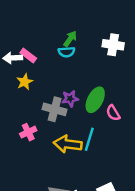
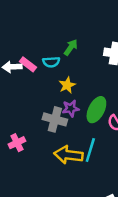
cyan semicircle: (66, 52) -> (51, 62), moved
yellow star: (25, 82) -> (67, 85), moved
pink cross: (28, 132) -> (17, 143), moved

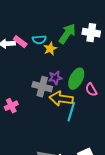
green arrow: (71, 47) -> (67, 34), moved, size x1.5
yellow star: (67, 85) -> (50, 49), moved
yellow arrow: (68, 155) -> (61, 99), moved

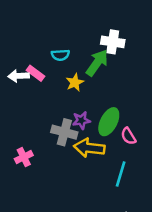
white cross: (91, 33) -> (113, 42), moved
cyan semicircle: (39, 40) -> (60, 55), moved
cyan line: (71, 112) -> (121, 174), moved

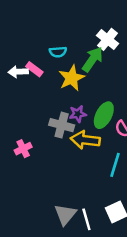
white cross: (113, 42) -> (108, 39), turned 30
yellow star: (75, 82) -> (72, 78), size x1.5

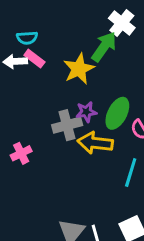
cyan semicircle: (58, 52) -> (27, 38), moved
gray cross: (62, 125) -> (67, 125), turned -30

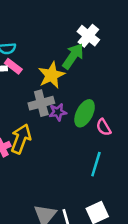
gray cross: (67, 125) -> (41, 103), moved
yellow arrow: (95, 143) -> (21, 139), moved, turned 104

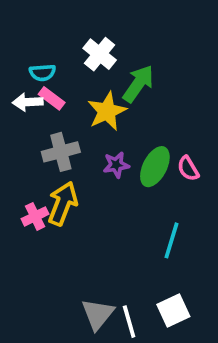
white cross: (88, 36) -> (100, 54), moved
gray cross: (41, 103) -> (61, 152), moved
pink semicircle: (104, 127) -> (188, 168), moved

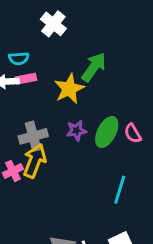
white cross: (100, 54) -> (53, 24), moved
pink rectangle: (52, 98) -> (26, 79), turned -48
gray cross: (61, 152) -> (33, 136), moved

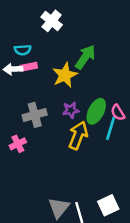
yellow arrow: (35, 161) -> (78, 135), moved
cyan line: (120, 190) -> (111, 128), moved

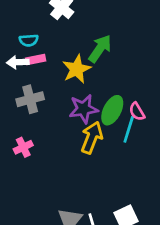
purple star: (71, 110) -> (83, 109), size x1.5
gray cross: (35, 115) -> (30, 99), moved

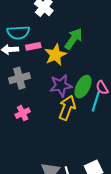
cyan semicircle: (29, 40) -> (18, 33), size x1.5
pink rectangle: (36, 60) -> (33, 46), moved
pink cross: (23, 147) -> (23, 113), moved

